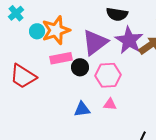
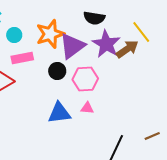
orange star: (56, 30) -> (50, 34), moved
pink rectangle: (61, 58) -> (22, 58), moved
blue triangle: (82, 109) -> (59, 113), size x1.4

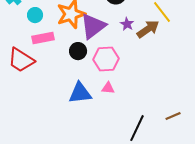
purple star: (106, 44) -> (127, 24), size x0.5

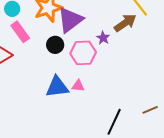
purple star: (127, 24) -> (103, 38), moved
pink rectangle: (43, 38) -> (20, 32), turned 65
pink triangle: (108, 88) -> (78, 86), moved

